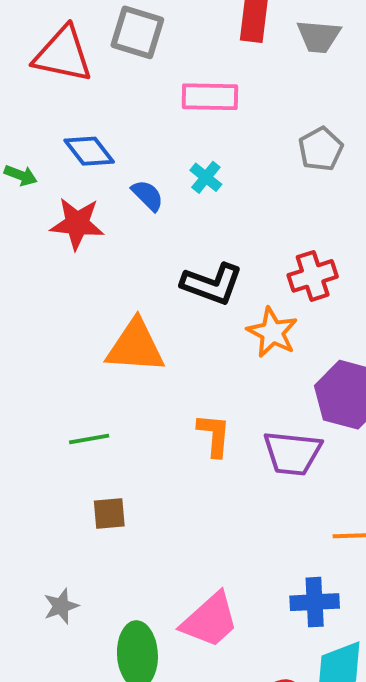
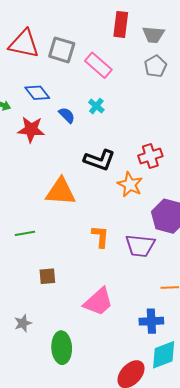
gray square: (137, 32) -> (62, 50), moved
pink rectangle: (210, 97) -> (98, 65), turned 40
gray pentagon: (321, 149) -> (155, 66), moved
green line: (89, 439) -> (25, 233), moved
pink trapezoid: (210, 620) -> (98, 302), moved

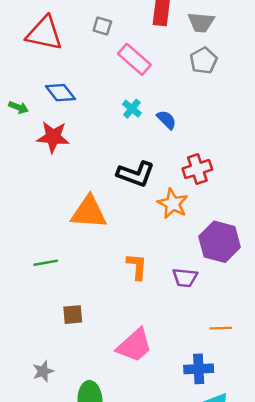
gray square: (62, 50) -> (102, 26), moved, size x0.6
blue semicircle: (67, 115) -> (166, 120), moved
purple trapezoid: (140, 246) -> (185, 278), size x0.7

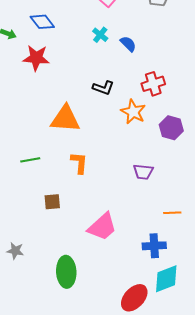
black L-shape: (136, 174) -> (103, 88), size x0.7
purple hexagon: (220, 242) -> (171, 128), moved, size x0.7
orange L-shape: (137, 266) -> (79, 163), moved
gray star: (43, 371) -> (15, 251), moved, turned 30

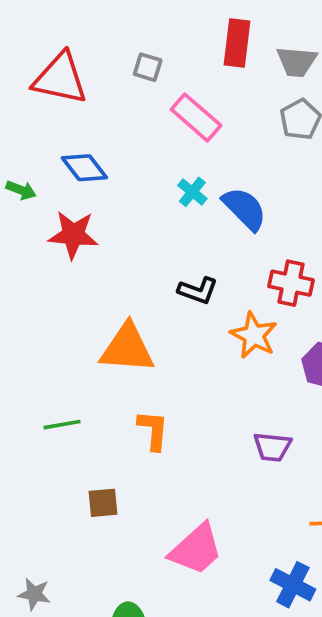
blue semicircle: (128, 44) -> (244, 209), size x1.5
red cross: (153, 84) -> (291, 283), turned 30
blue cross: (154, 246) -> (293, 585), turned 30

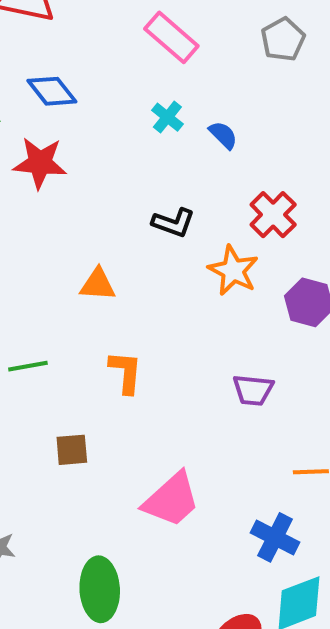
blue semicircle: (244, 209) -> (223, 135), size x0.6
red cross: (291, 283) -> (273, 215), turned 33
orange triangle: (127, 348) -> (98, 284), size x0.6

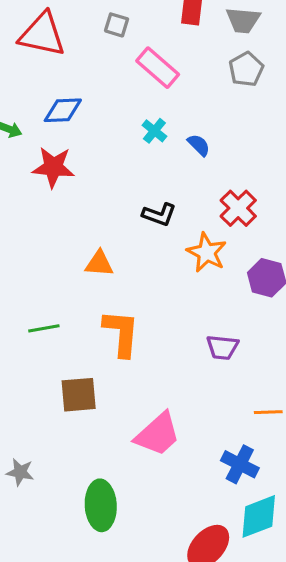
blue diamond: (52, 91) -> (63, 110), turned -54
orange L-shape: (126, 372) -> (121, 333), size x1.4
brown square: (72, 450) -> (79, 395), size x1.4

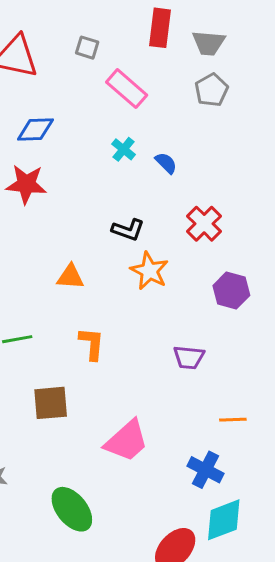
orange star: (207, 252) -> (149, 271), moved
orange L-shape: (121, 333) -> (92, 344), size x0.7
green ellipse: (101, 505) -> (72, 509), turned -36

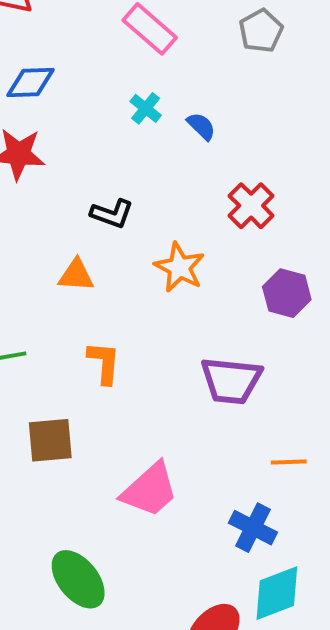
black L-shape: (128, 230) -> (112, 214), moved
purple trapezoid: (189, 357) -> (231, 381), size x1.5

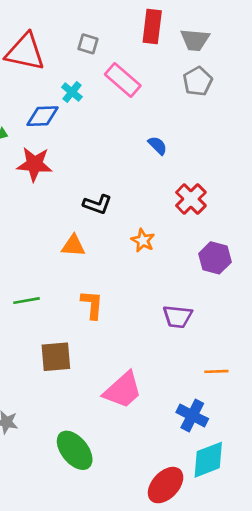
cyan cross: (146, 108) -> (72, 92), moved
orange star: (179, 267) -> (143, 240), size x0.7
purple trapezoid: (231, 381) -> (178, 317), size x0.7

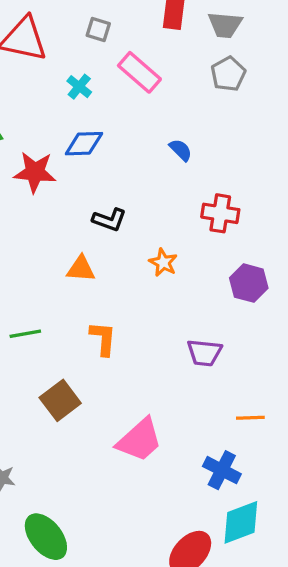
blue diamond: (43, 116) -> (84, 144), moved
red cross: (191, 199) -> (220, 213), turned -36
brown square: (56, 357) -> (60, 400), turned -32
green ellipse: (75, 450) -> (46, 537), moved

